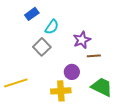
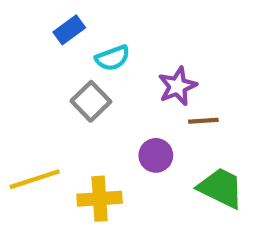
cyan semicircle: (52, 27) -> (113, 58), turned 35
yellow cross: (61, 91) -> (100, 199), moved

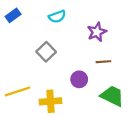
blue rectangle: (69, 30) -> (13, 15), moved
cyan semicircle: (113, 58) -> (57, 17), moved
purple star: (177, 86) -> (97, 32), moved

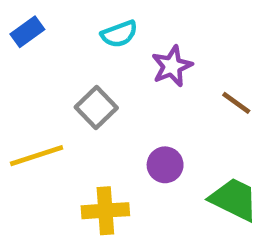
purple star: (97, 32) -> (172, 66), moved
brown line: (103, 62) -> (236, 103), moved, turned 40
yellow line: (17, 91) -> (37, 156), moved

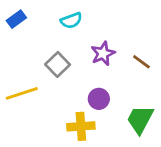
purple star: (172, 66) -> (103, 53), moved
green trapezoid: (234, 199) -> (140, 119), turned -88
yellow cross: (105, 211) -> (81, 126), moved

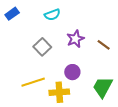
yellow line: (22, 93) -> (33, 82), moved

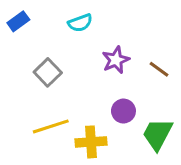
gray square: (42, 47) -> (48, 72), moved
purple circle: (72, 72) -> (123, 111), moved

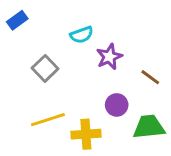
cyan semicircle: (80, 23) -> (82, 35), moved
brown line: (159, 69) -> (150, 77), moved
green trapezoid: (157, 134) -> (149, 127), turned 56

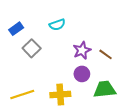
blue rectangle: (17, 20) -> (16, 29), moved
purple star: (109, 57) -> (82, 50), moved
yellow line: (48, 120) -> (22, 95), moved

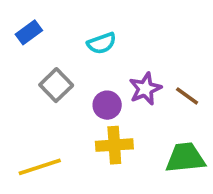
blue rectangle: (16, 29) -> (29, 32), moved
purple circle: (82, 74) -> (107, 105), moved
yellow cross: (60, 95) -> (114, 145), moved

